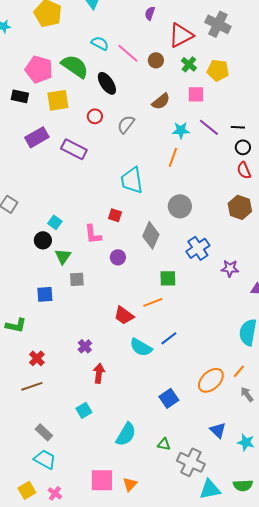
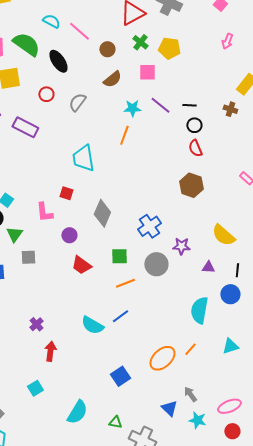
brown circle: (156, 60) -> (107, 49), moved
gray circle: (180, 206) -> (156, 264), moved
orange line: (153, 302) -> (125, 283), moved
red trapezoid: (124, 315) -> (81, 265), moved
gray arrow: (247, 394) -> (190, 394), moved

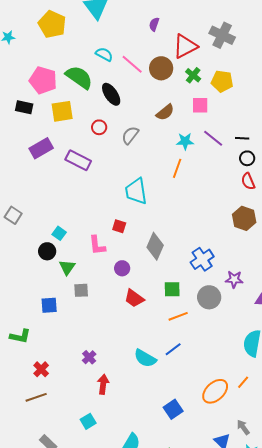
brown circle: (107, 49) -> (161, 68), moved, size x1.5

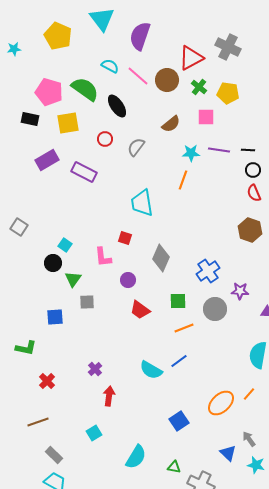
purple semicircle: (154, 24) -> (140, 36), moved, size x2.0
purple line: (213, 138) -> (219, 150), turned -30
brown line: (36, 397) -> (38, 422), moved

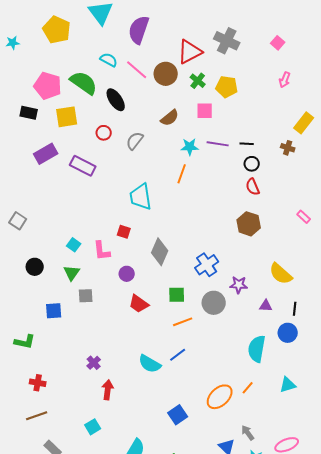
cyan square: (65, 245) -> (74, 245), moved
black circle: (53, 263) -> (35, 267), moved
red cross: (47, 381) -> (38, 383), moved, turned -35

